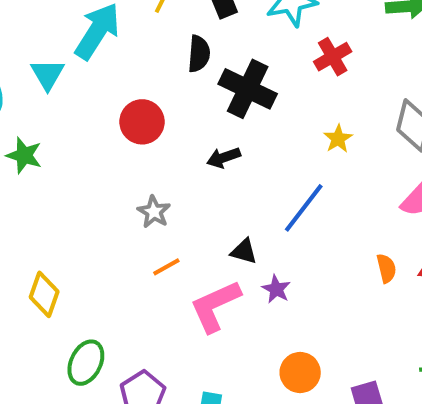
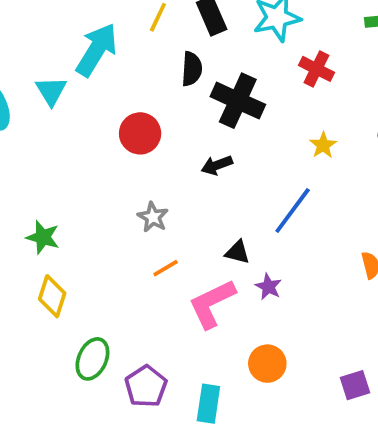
red cross: (333, 57) -> (316, 69), turned -32
green star: (24, 155) -> (43, 237), moved
orange circle: (300, 372) -> (267, 364), moved

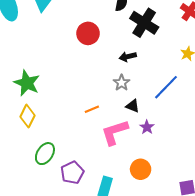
gray star: (153, 217) -> (122, 83), moved
green star: (43, 237) -> (27, 83), size x1.4

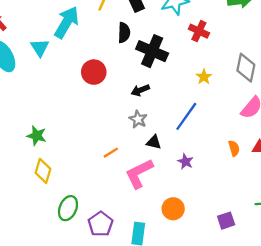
green star: (27, 83) -> (37, 136), size x0.7
purple star: (147, 127) -> (185, 162), moved

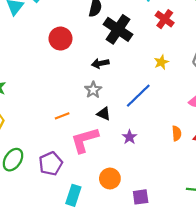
purple square: (226, 221) -> (141, 197), moved
purple pentagon: (100, 224) -> (51, 164), moved

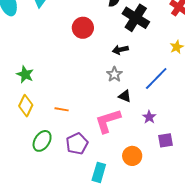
orange line: (62, 116) -> (62, 109), moved, turned 32
purple square: (141, 197) -> (165, 140), moved

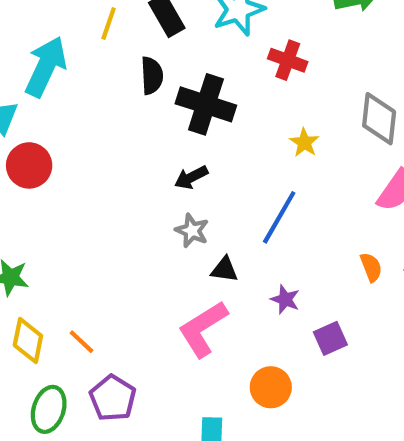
red circle: (83, 28) -> (29, 165), moved
orange line: (62, 109) -> (81, 342), moved, turned 48
green ellipse: (42, 141) -> (49, 409), moved
purple pentagon: (77, 144) -> (113, 398), moved

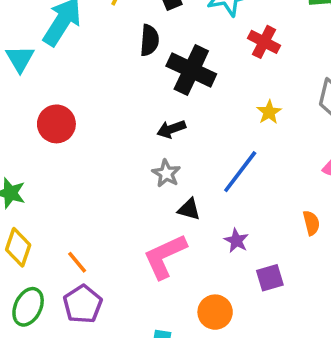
red circle: (29, 165) -> (56, 124), moved
orange line: (81, 342) -> (77, 262), moved

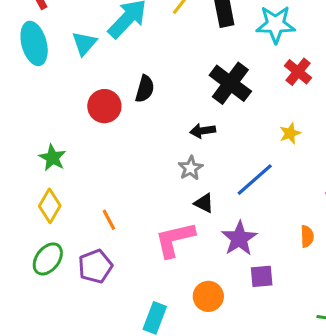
black semicircle: (149, 40) -> (145, 89), moved
purple star: (236, 241) -> (239, 238), size x1.6
orange line: (77, 262) -> (109, 220), moved

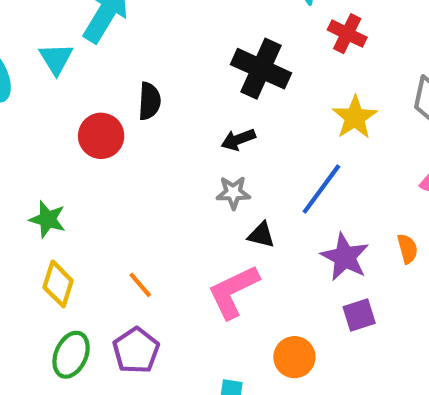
yellow star: (290, 133) -> (355, 117), size x1.5
gray star: (191, 168) -> (233, 193), turned -30
purple star: (239, 238) -> (345, 257), moved

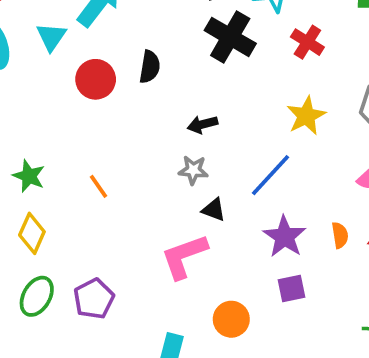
black cross: (261, 69) -> (230, 37), moved
black semicircle: (149, 101) -> (150, 67), moved
red circle: (101, 136) -> (96, 79), moved
orange line: (140, 285) -> (98, 186), moved

